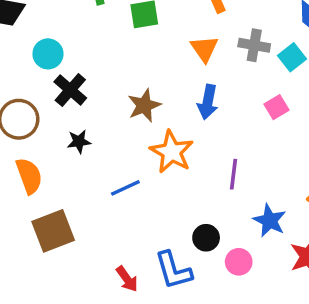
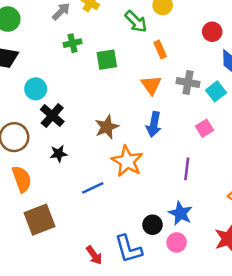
purple line: (234, 174) -> (187, 169), moved
blue star: (270, 221) -> (180, 213), moved

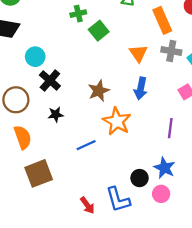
green cross: (73, 43) -> (78, 14), moved
orange rectangle: (160, 50) -> (162, 20), moved, size x1.6
green square: (107, 60) -> (99, 31), turned -30

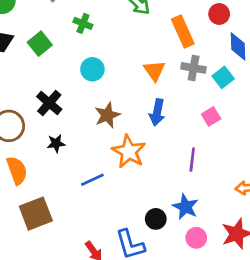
green cross: (78, 14) -> (83, 23), turned 35
green square: (99, 31) -> (40, 44), moved
cyan circle: (35, 57) -> (92, 69), moved
pink circle: (161, 194) -> (196, 238), moved

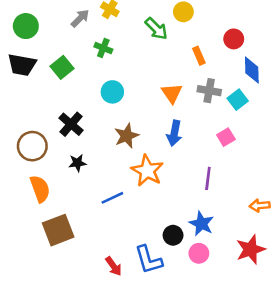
orange rectangle: (183, 32) -> (199, 56), size x0.6
pink circle: (196, 238) -> (199, 253), moved

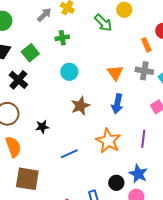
green cross: (103, 48) -> (62, 38), turned -32
orange rectangle: (199, 56) -> (146, 45), moved
black cross: (71, 124) -> (18, 80), moved
orange star: (147, 171) -> (108, 141), moved
brown square: (58, 230) -> (27, 179), turned 30

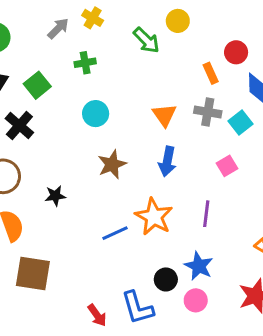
blue line: (69, 154) -> (115, 233), moved

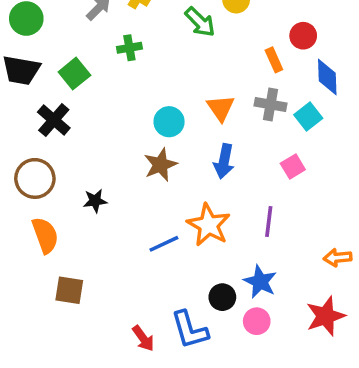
cyan circle: (96, 114) -> (169, 122), moved
brown square: (33, 273) -> (69, 290), size x0.7

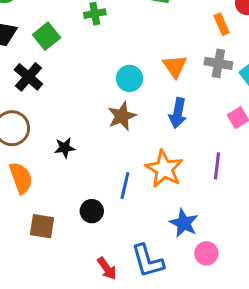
blue line: (164, 244) -> (125, 185), turned -52
blue star: (260, 282) -> (184, 223), moved
black circle: (222, 297) -> (92, 211), moved

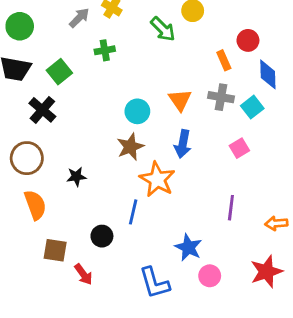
purple line: (217, 166) -> (231, 208), moved
orange star: (164, 169) -> (157, 179), moved
red arrow: (107, 268) -> (83, 274), moved

